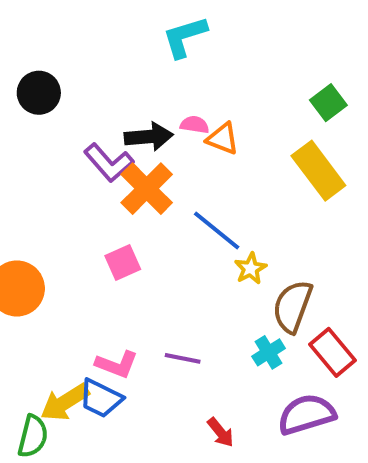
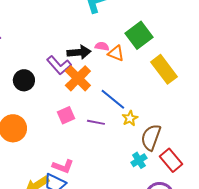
black circle: (39, 93) -> (24, 80), moved
green square: (328, 103) -> (139, 35), moved, size x1.5
purple line: (183, 358) -> (96, 122), moved

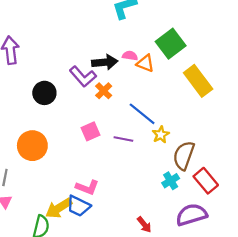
orange cross: (78, 78) -> (104, 91), size x0.6

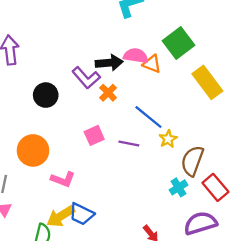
pink semicircle: (130, 56) -> (136, 56), size x1.5
pink L-shape: (87, 187) -> (63, 179), moved

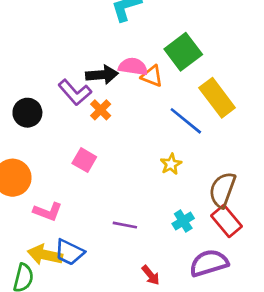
blue line: (148, 117) -> (186, 121), moved
pink square: (94, 135) -> (84, 160), turned -36
purple line: (129, 144) -> (125, 225), moved
brown semicircle: (192, 161) -> (222, 190), moved
yellow arrow: (61, 216) -> (45, 255), turned 44

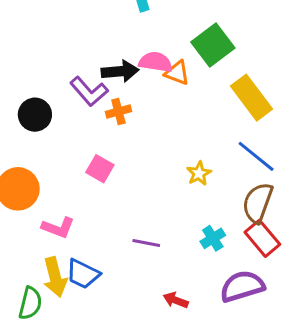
orange cross: (101, 110) -> (118, 112), turned 30
blue line: (186, 121) -> (256, 156), moved
yellow arrow: (45, 255) -> (55, 277), turned -116
red arrow: (151, 275) -> (176, 300), turned 150

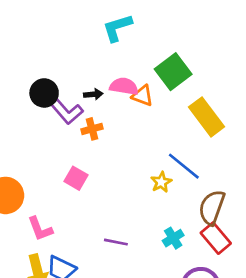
black arrow: (120, 71) -> (93, 94), size x0.6
black circle: (35, 115) -> (44, 93), moved
blue line: (256, 156) -> (184, 166), moved
pink L-shape: (58, 228) -> (40, 229), turned 48

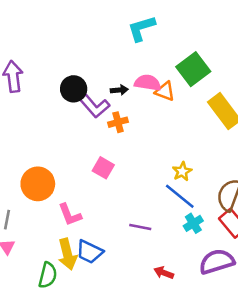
blue line: (184, 166) -> (180, 196), moved

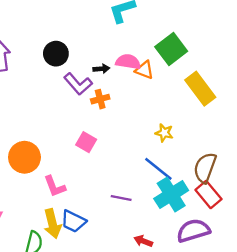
black circle: (74, 89) -> (56, 54), moved
yellow star: (182, 172) -> (164, 133), moved, turned -30
cyan cross: (193, 223) -> (171, 195), size x1.8

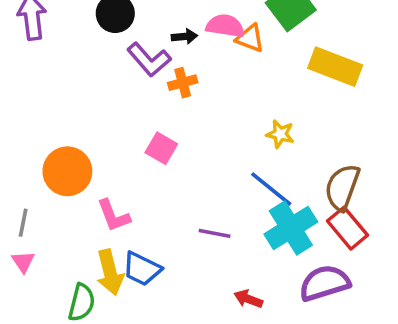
yellow rectangle: (200, 89) -> (335, 67), turned -32

